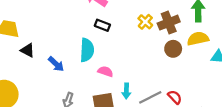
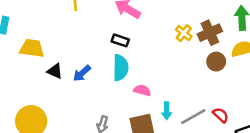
black rectangle: (102, 25) -> (120, 40), moved
blue arrow: (56, 64) -> (82, 73), moved, turned 98

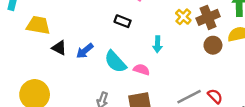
cyan semicircle: (121, 68) -> (115, 62), moved, turned 135
cyan arrow: (167, 111) -> (158, 44), moved

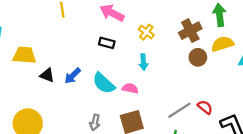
yellow cross: (183, 17) -> (146, 32), moved

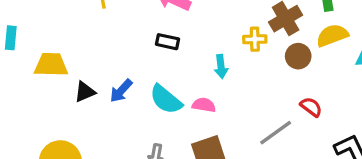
yellow cross: (146, 32) -> (255, 39), moved, turned -35
black triangle: (47, 75) -> (85, 92), turned -42
red semicircle: (205, 107) -> (311, 107), moved

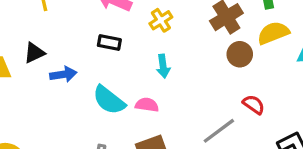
yellow cross: (255, 39) -> (161, 20), moved, turned -30
blue arrow: (121, 91) -> (63, 74), moved, turned -140
black triangle: (85, 92) -> (34, 53), moved

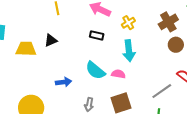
cyan arrow: (163, 66) -> (129, 51), size x1.5
blue arrow: (63, 74) -> (64, 82), moved

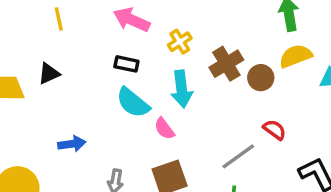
brown cross: (168, 22) -> (226, 64), moved
cyan semicircle: (95, 70) -> (133, 103), moved
pink semicircle: (118, 74) -> (164, 129), turned -136

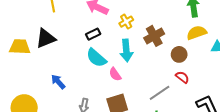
black rectangle: (126, 64) -> (93, 34), turned -40
black triangle: (49, 74) -> (46, 38), size x1.5
brown circle: (261, 78) -> (179, 54), moved
blue arrow: (72, 144) -> (58, 82), turned -126

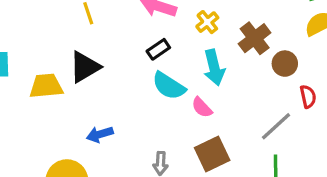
brown circle: (179, 54) -> (285, 64), moved
red semicircle: (182, 77) -> (308, 97), turned 48
blue arrow: (58, 82) -> (100, 134), moved, turned -56

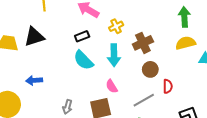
brown circle: (285, 64) -> (150, 69), moved
pink semicircle: (202, 107) -> (112, 86), moved

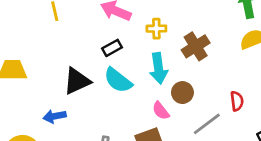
yellow cross: (116, 26) -> (156, 29), turned 32
black triangle: (34, 37) -> (77, 81), moved
brown circle: (150, 69) -> (182, 93), moved

